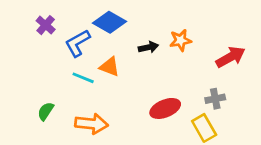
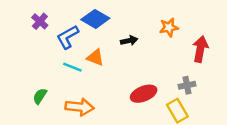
orange star: (180, 40) -> (169, 27), moved
red arrow: (231, 57) -> (200, 49), turned -50

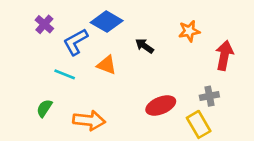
black arrow: (129, 41) -> (144, 46), turned -133
cyan line: (72, 67) -> (65, 74), moved

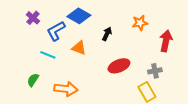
black arrow: (144, 46) -> (107, 34), turned 80
red ellipse: (161, 105) -> (119, 66), moved

